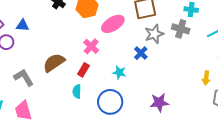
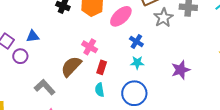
pink cross: (91, 46) -> (90, 47), moved
blue cross: (141, 53) -> (136, 41), moved
purple star: (159, 103) -> (181, 70), moved

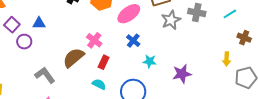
blue cross: (136, 41) -> (133, 41), moved
cyan star: (137, 63) -> (150, 61), moved
cyan semicircle: (100, 90) -> (99, 84), turned 120

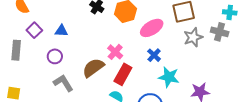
purple circle: (24, 42) -> (55, 56), moved
cyan star: (150, 61) -> (169, 77), size x1.5
red rectangle: (104, 62) -> (123, 74), size x1.5

